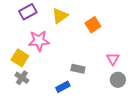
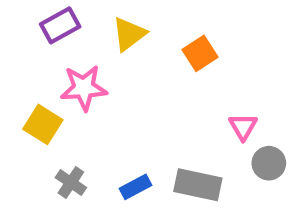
gray rectangle: (78, 69) -> (198, 185), moved, size x1.5
gray cross: (22, 78) -> (71, 183), moved
gray circle: (118, 80) -> (269, 163), moved

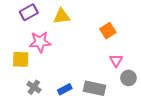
yellow triangle: (129, 34) -> (62, 16), turned 30
orange square: (200, 53) -> (108, 31), moved
yellow square: (43, 124) -> (21, 59), turned -30

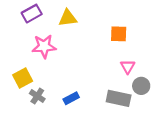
orange square: (108, 31) -> (119, 34), turned 35
yellow square: (21, 59) -> (23, 78), moved, turned -30
gray rectangle: (95, 88) -> (119, 98), moved

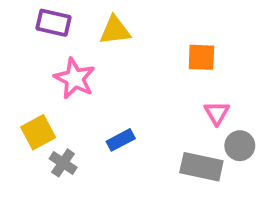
purple rectangle: (32, 14) -> (53, 23), turned 42
pink star: (44, 46) -> (75, 78), turned 30
blue rectangle: (71, 98) -> (121, 140), moved

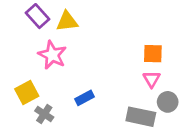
purple rectangle: (53, 23) -> (38, 16), turned 35
yellow triangle: (115, 30) -> (67, 21), moved
orange square: (201, 57) -> (153, 54), moved

